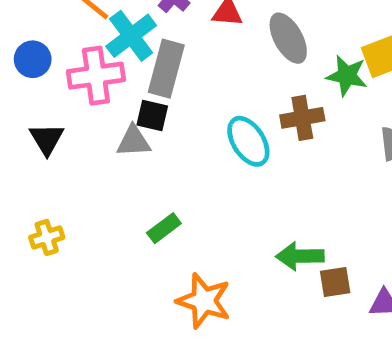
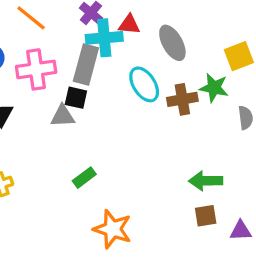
cyan cross: (131, 36) -> (104, 38), moved, turned 32
green star: (347, 76) -> (214, 88), moved
cyan ellipse: (248, 141) -> (144, 84), moved
green arrow: (300, 256) -> (206, 181), moved

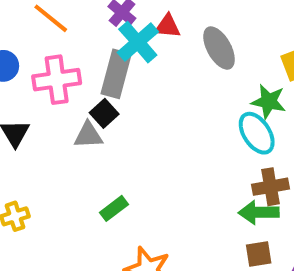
cyan cross: (104, 38) -> (138, 42), turned -36
cyan ellipse: (144, 84) -> (257, 133), moved
black square: (76, 98) -> (104, 113), turned 35
brown cross: (182, 99) -> (271, 187), moved

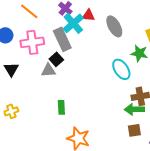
gray rectangle: (116, 74) -> (62, 39), turned -40
cyan ellipse: (257, 133) -> (121, 69), moved
green rectangle: (114, 208) -> (61, 107), turned -56

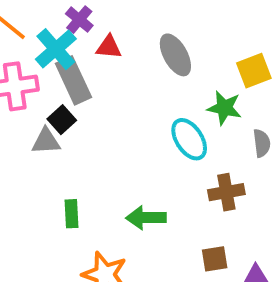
red triangle: (88, 15) -> (109, 47), moved
cyan cross: (73, 23) -> (56, 49), moved
green arrow: (134, 109) -> (146, 218), moved

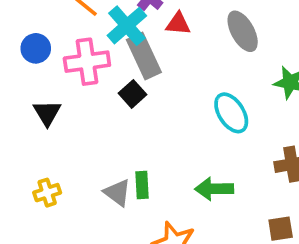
cyan ellipse: (189, 139) -> (231, 113), moved
gray triangle: (46, 141) -> (117, 193), moved, turned 40

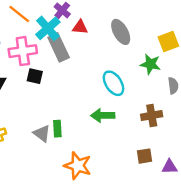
black square: (133, 94) -> (35, 76), moved, turned -35
green arrow: (214, 189) -> (103, 115), moved

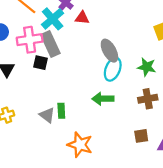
gray ellipse: (121, 32) -> (109, 51), moved
gray rectangle: (59, 47) -> (50, 44), moved
green star: (150, 64) -> (147, 67), moved
cyan ellipse: (113, 83) -> (113, 69), turned 55

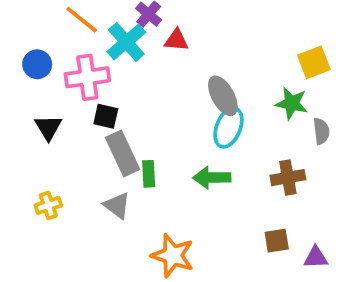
gray rectangle: (50, 44) -> (123, 153), moved
green star: (147, 67) -> (292, 103), moved
green rectangle: (61, 111) -> (149, 174), moved

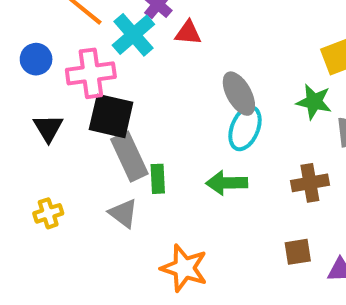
black square: (106, 116) -> (111, 116), size x1.6

